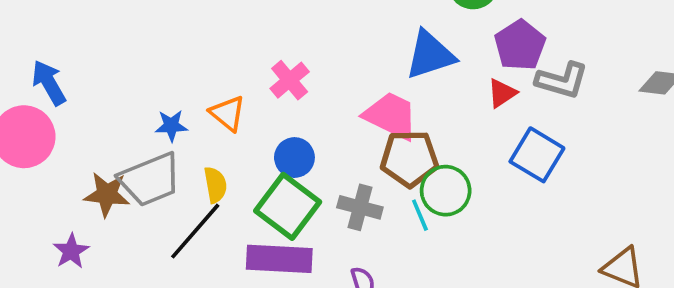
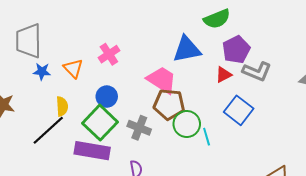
gray trapezoid: (150, 179) -> (29, 41), moved, turned 105
cyan line: (420, 215) -> (207, 137), moved

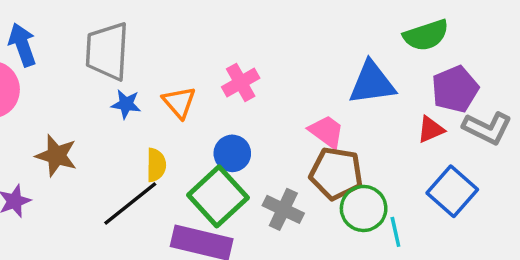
pink trapezoid: (162, 80) -> (326, 132), size x0.7

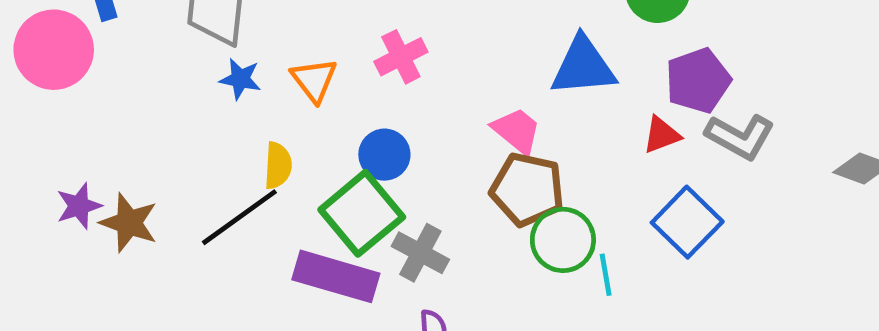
brown star: (56, 156) -> (129, 223), moved
gray cross: (283, 209) -> (420, 253), moved

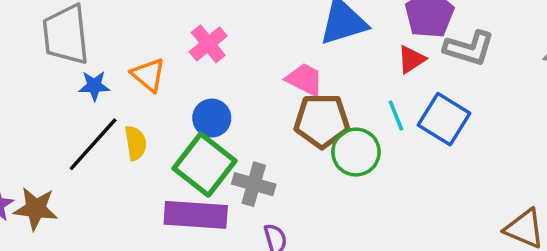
black line: (239, 217) -> (93, 144), moved
cyan line: (606, 275) -> (396, 115), moved

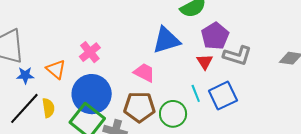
red triangle: (411, 59) -> (205, 62), turned -30
blue circle: (212, 118) -> (92, 94), size x1.8
blue square: (444, 119) -> (223, 96), turned 32
brown pentagon: (322, 121) -> (139, 107), moved

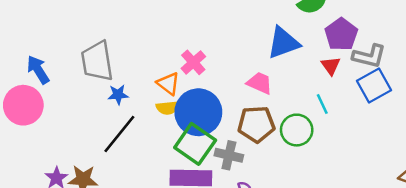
orange triangle: (56, 69) -> (168, 84), moved
blue square: (223, 96) -> (374, 86), moved
yellow semicircle: (48, 108) -> (168, 108), moved, turned 96

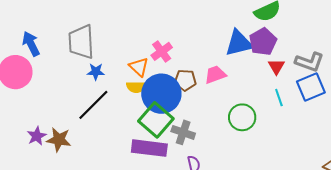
purple pentagon: (341, 34) -> (263, 42), moved
pink trapezoid: (260, 83) -> (215, 75), turned -50
cyan line: (322, 104) -> (279, 98), moved
brown pentagon: (256, 124) -> (185, 80), moved, size x0.7

